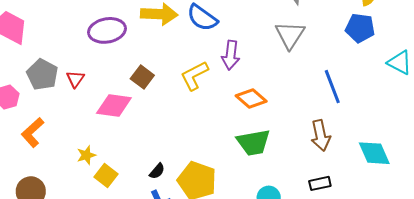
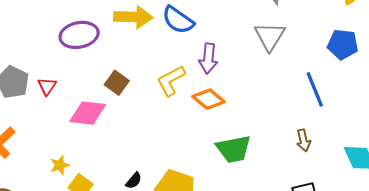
blue pentagon: (360, 28) -> (343, 44), moved
orange diamond: (251, 98) -> (208, 99), moved
brown arrow: (321, 135) -> (303, 140), size x0.7

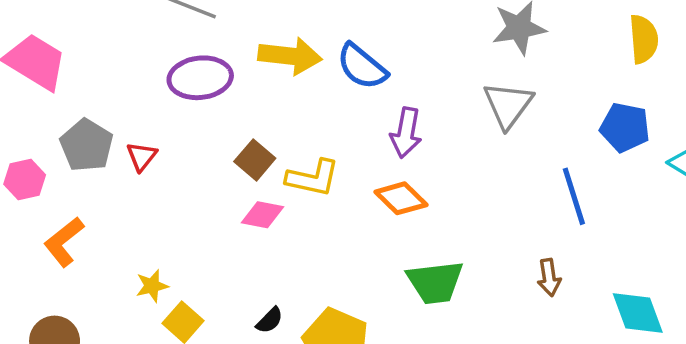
yellow L-shape: (171, 80) -> (313, 178), moved, turned -144
pink diamond: (88, 113) -> (262, 215), moved, size x0.7

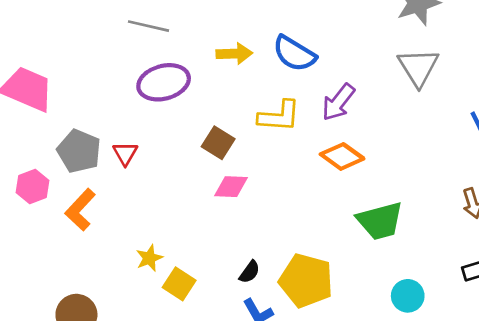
yellow arrow: (290, 56) -> (234, 54), size x0.7
purple arrow: (406, 133) -> (338, 102), turned 36
yellow L-shape: (313, 178) -> (279, 116), moved
orange L-shape: (64, 242) -> (80, 210), moved

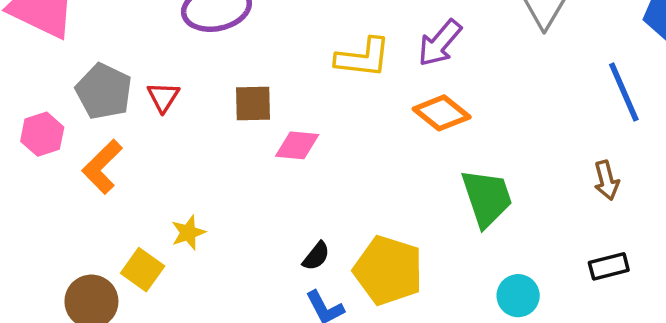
brown square: (218, 143) -> (253, 104), moved, turned -36
green trapezoid: (380, 221) -> (487, 198), turned -96
yellow square: (179, 284) -> (143, 270), moved

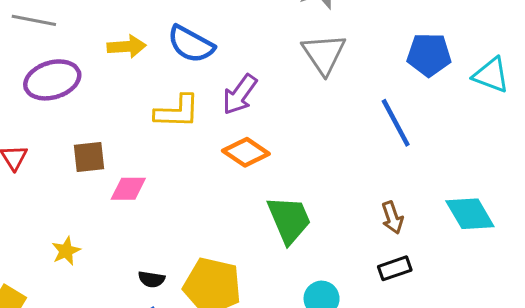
brown arrow: (607, 180) -> (392, 218), moved
yellow star: (188, 233) -> (66, 251), moved
black semicircle: (316, 256) -> (152, 279), turned 65

